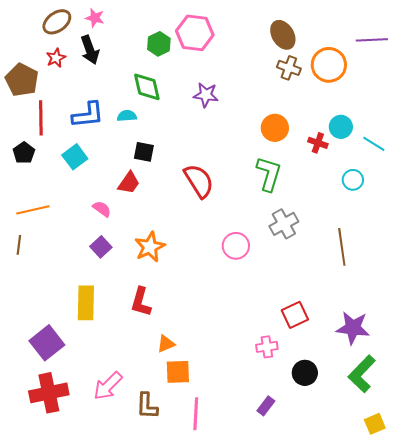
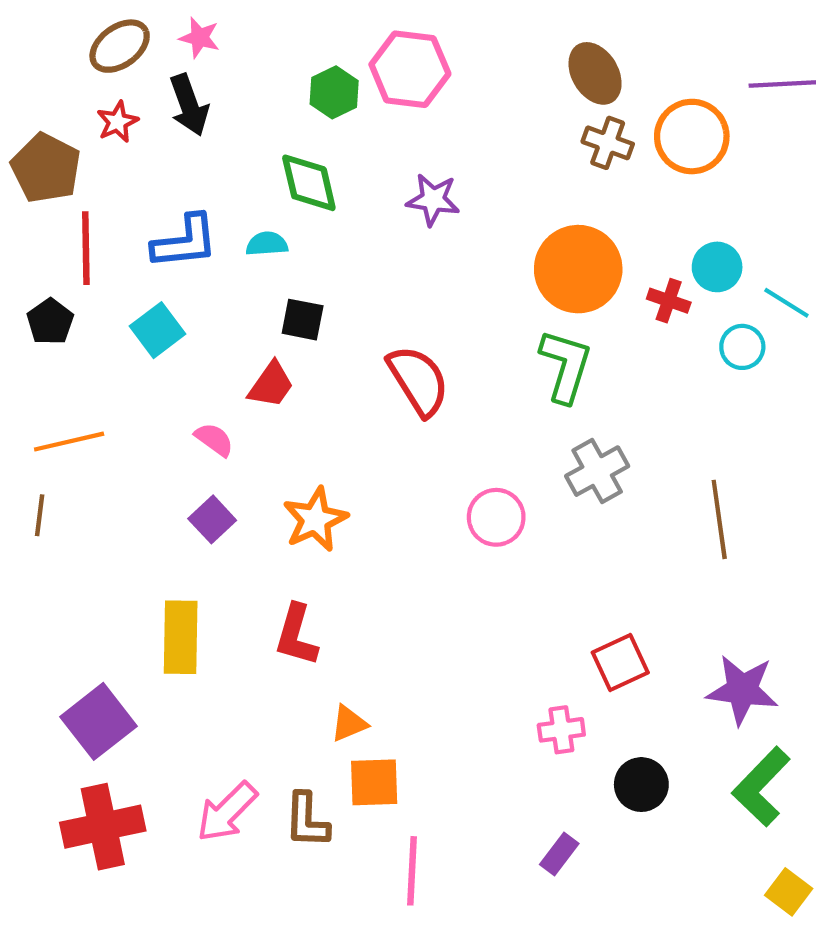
orange circle: (275, 128) -> (578, 269), size x1.5
cyan circle: (353, 180) -> (742, 347), moved
brown L-shape: (147, 406) -> (307, 820), moved
yellow square: (375, 424) -> (789, 892), turned -30

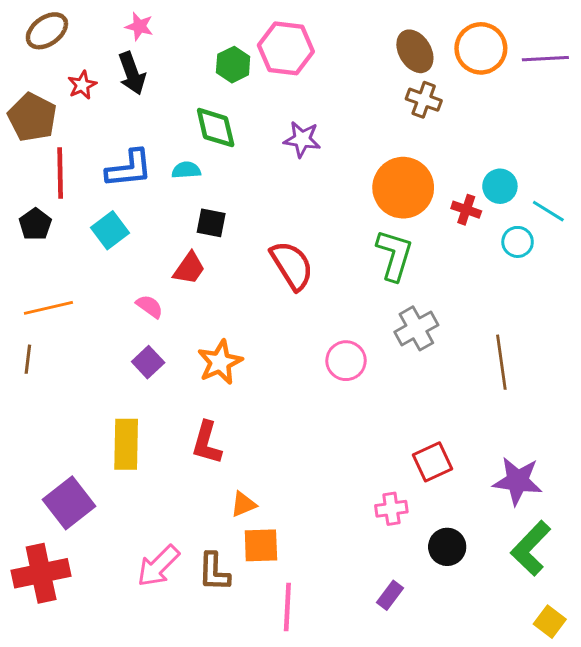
brown ellipse: (120, 46) -> (47, 31), moved
orange circle: (692, 137) -> (481, 48), moved
red cross: (103, 827) -> (41, 573), moved

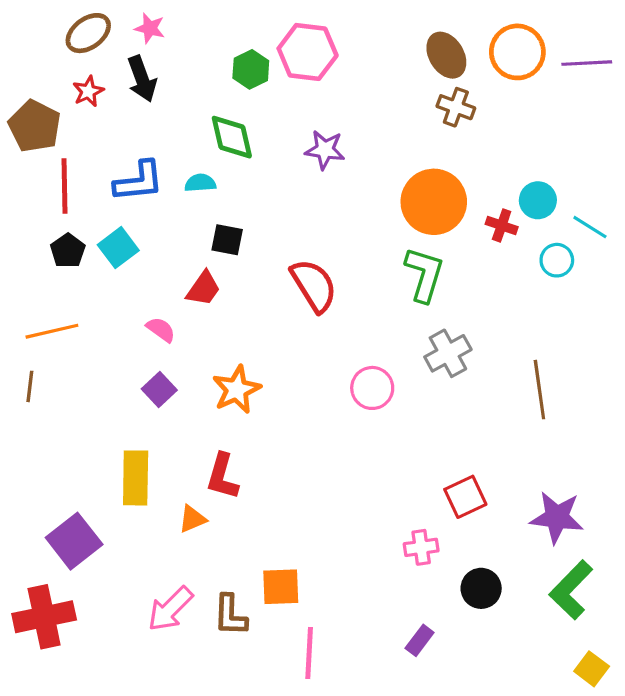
brown ellipse: (47, 31) -> (88, 33), moved
black pentagon: (35, 224) -> (68, 251), moved
orange triangle: (243, 504) -> (192, 519), moved

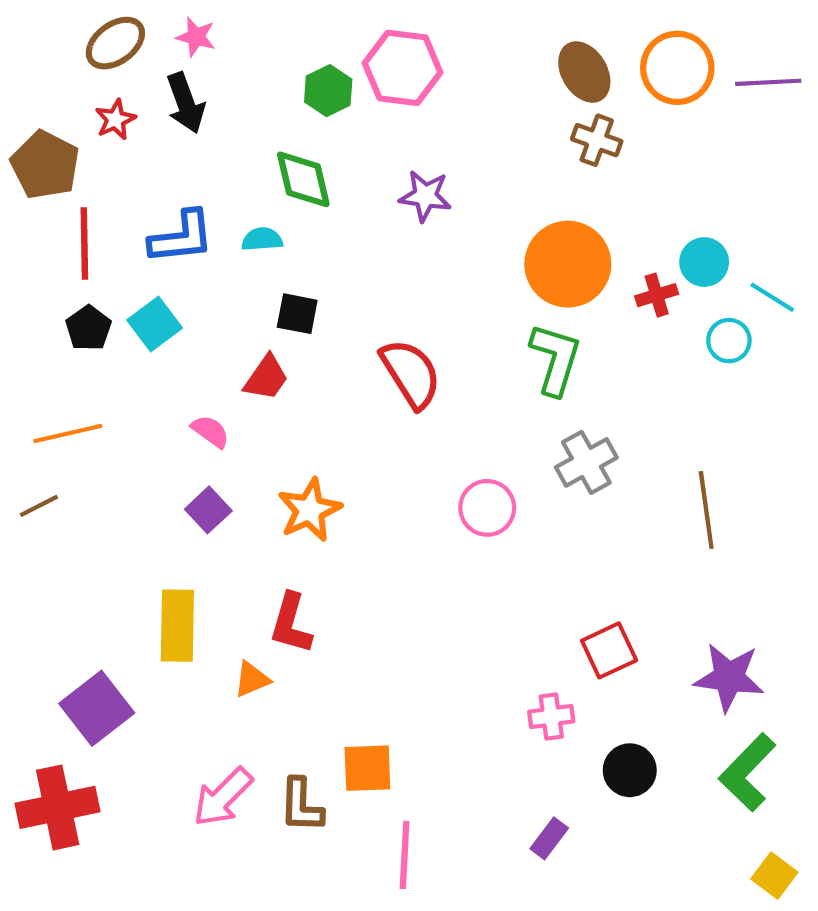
red cross: (502, 225) -> (657, 295), turned -36
brown line: (30, 386) -> (39, 506), turned 56

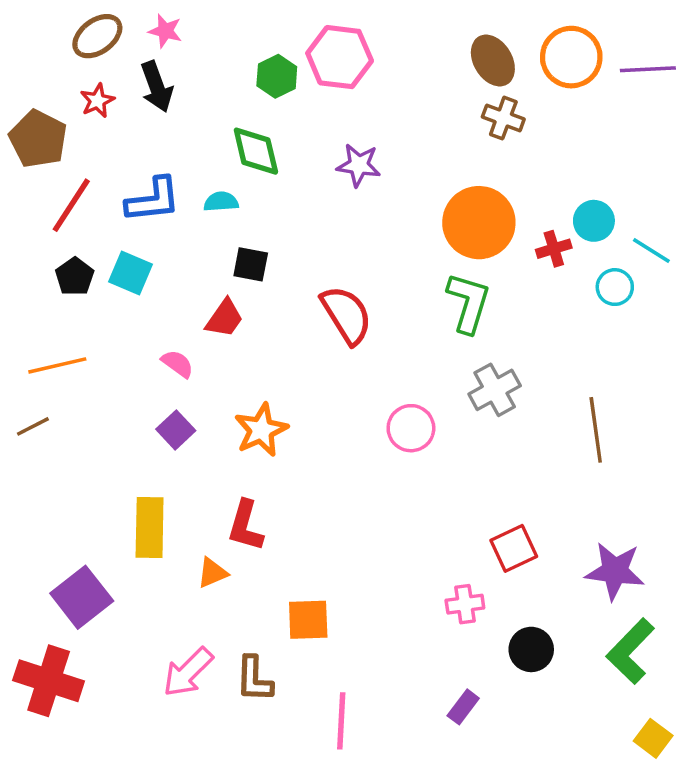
red line: (84, 243) -> (71, 205), turned 34
cyan square: (155, 324) -> (130, 273), turned -30
orange square: (367, 768) -> (308, 620), moved
red cross: (58, 807) -> (49, 681), turned 30

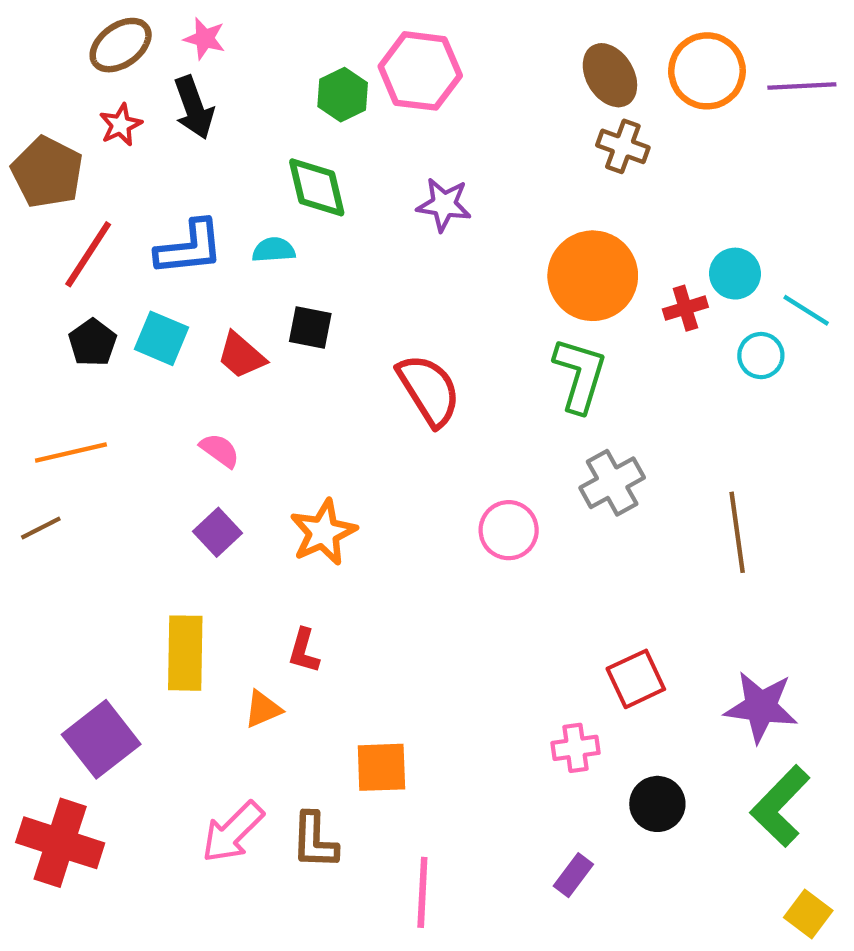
red trapezoid: (225, 318) -> (241, 356), moved, turned 96
red L-shape: (245, 526) -> (304, 651), size x0.7

